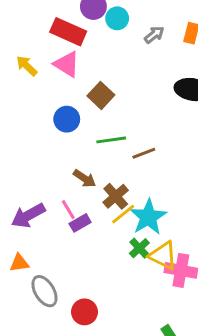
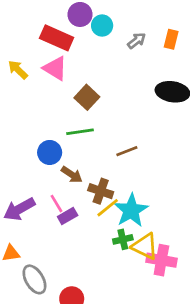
blue circle: (67, 119) -> (50, 152), moved
green line: (111, 140) -> (80, 132), moved
brown cross: (116, 196) -> (101, 191), turned -30
green cross: (139, 248) -> (123, 239), turned 30

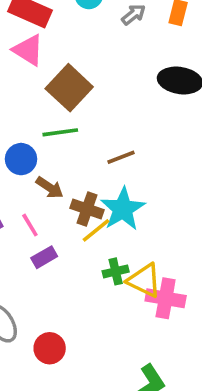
brown square: (87, 97) -> (69, 88), size x1.4
cyan star: (131, 210) -> (123, 209), moved
purple rectangle: (68, 216) -> (44, 257), moved

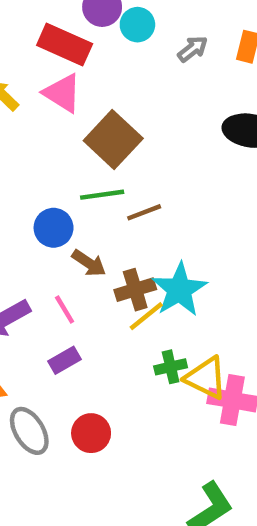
brown line: (121, 157) -> (144, 212), moved
brown cross: (87, 209) -> (135, 290), turned -36
purple rectangle: (44, 257) -> (65, 360), moved
red circle: (50, 348) -> (91, 433), moved

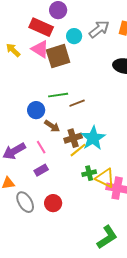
cyan circle: (137, 25) -> (74, 36), moved
gray arrow: (193, 49) -> (99, 29), size x1.5
brown square: (113, 139) -> (58, 56), moved, turned 30

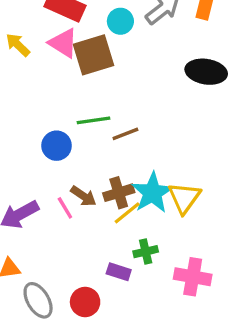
brown arrow: (52, 126) -> (83, 196), moved
purple rectangle: (41, 170) -> (119, 272), moved, turned 48
yellow triangle: (105, 178) -> (184, 198), moved, turned 40

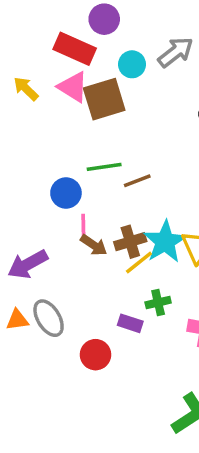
pink line: (65, 208) -> (83, 226), moved, turned 30
gray ellipse: (38, 300) -> (49, 318), moved

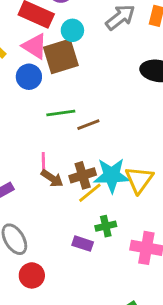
cyan circle: (132, 64) -> (72, 30), moved
blue circle: (66, 193) -> (29, 77), moved
cyan star: (165, 242) -> (112, 175), turned 30
red circle: (96, 355) -> (32, 275), moved

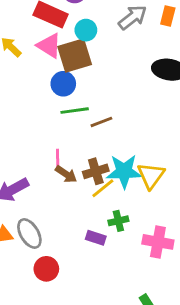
blue circle: (29, 77) -> (63, 84), moved

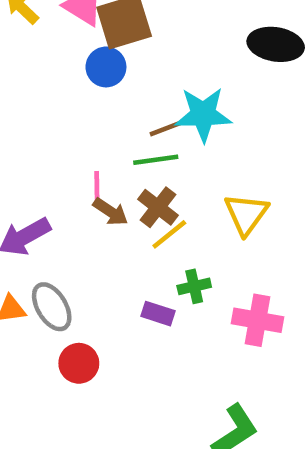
green line: (75, 111) -> (156, 160), moved
brown cross: (96, 171) -> (158, 207), turned -35
cyan star: (124, 171) -> (203, 114), moved

